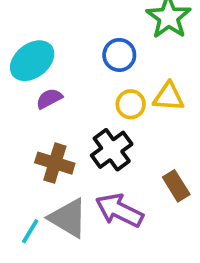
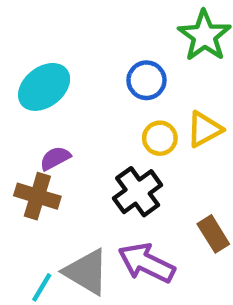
yellow triangle: (169, 97) -> (204, 129), turned -32
purple semicircle: (49, 99) -> (55, 158), moved
brown cross: (55, 163) -> (37, 196), moved

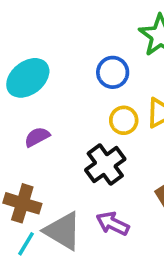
brown cross: (37, 196) -> (22, 203), moved
purple arrow: (146, 263) -> (113, 224), size x0.7

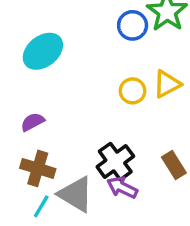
blue circle: (113, 72) -> (133, 25), moved
purple semicircle: (37, 137) -> (33, 122), moved
black cross: (105, 165) -> (115, 162), moved

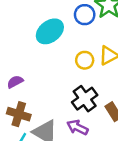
cyan ellipse: (43, 51) -> (50, 31), moved
black cross: (115, 162) -> (85, 99), moved

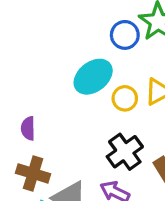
cyan ellipse: (50, 31) -> (93, 77), moved
purple semicircle: (15, 82) -> (28, 128), turned -63

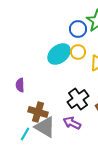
yellow circle: (125, 98) -> (78, 52), moved
brown cross: (33, 173) -> (38, 112), moved

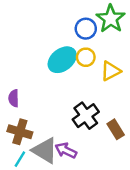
brown cross: (38, 112) -> (20, 132), moved
purple arrow: (72, 123) -> (66, 150), moved

